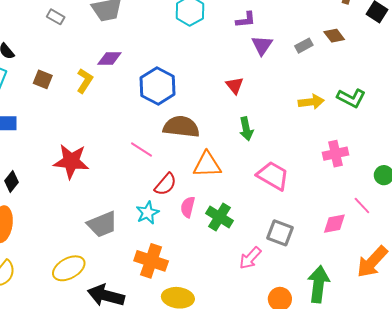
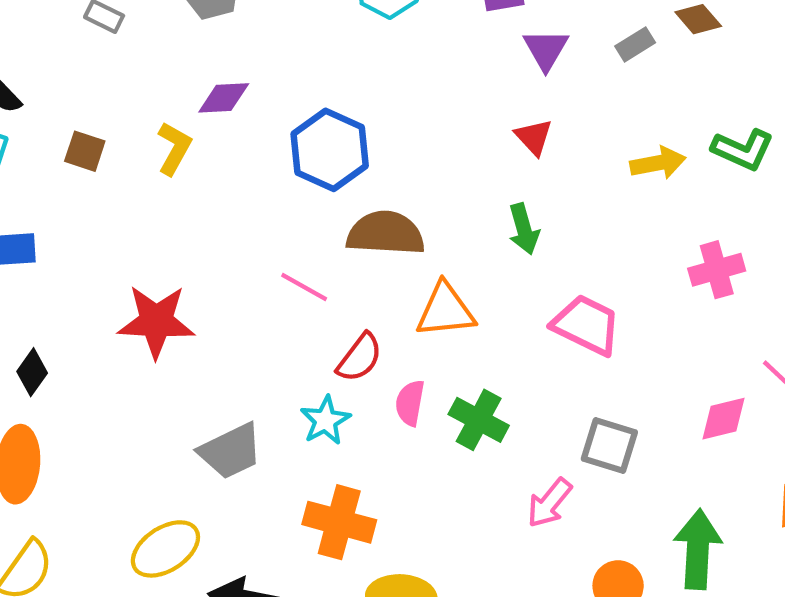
red triangle: (235, 85) -> (534, 137), moved

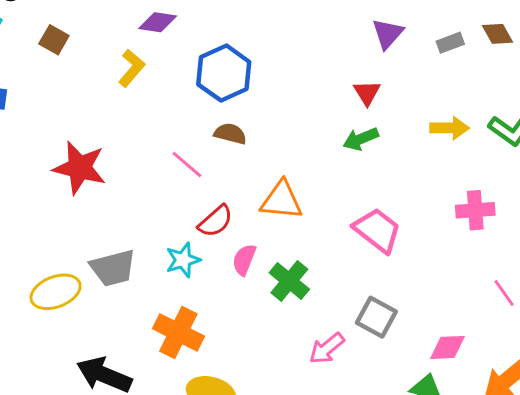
yellow L-shape: (174, 148) -> (132, 68), moved
green arrow: (524, 229) -> (361, 139), moved, turned 72
brown semicircle: (386, 233) -> (230, 134), moved, size x0.6
pink diamond: (723, 419) -> (447, 347), moved
yellow ellipse: (165, 549) -> (56, 292), moved

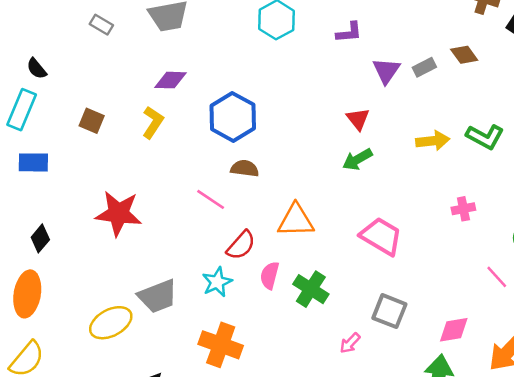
purple triangle: (388, 34) -> (386, 71), moved
brown square: (54, 40) -> (92, 121), moved
pink cross: (475, 210) -> (463, 209), size x0.7
pink arrow: (327, 348) -> (350, 343), size x0.7

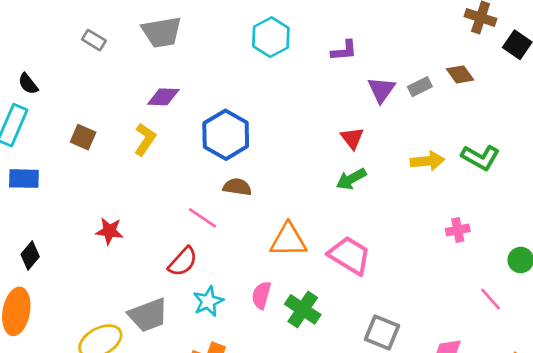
red star: (119, 213) -> (109, 231), size x0.6
pink trapezoid: (381, 236) -> (349, 255), moved
red semicircle: (241, 245) -> (183, 262), moved

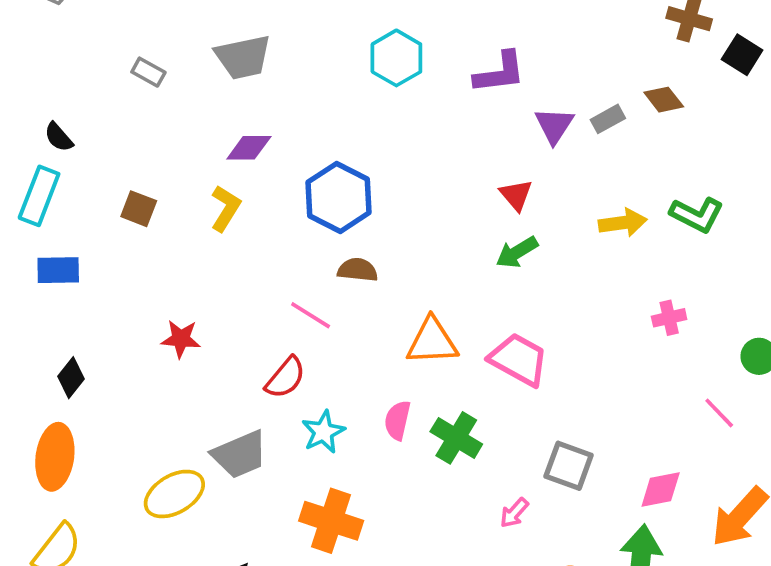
purple L-shape: (344, 51) -> (500, 73), size x1.4

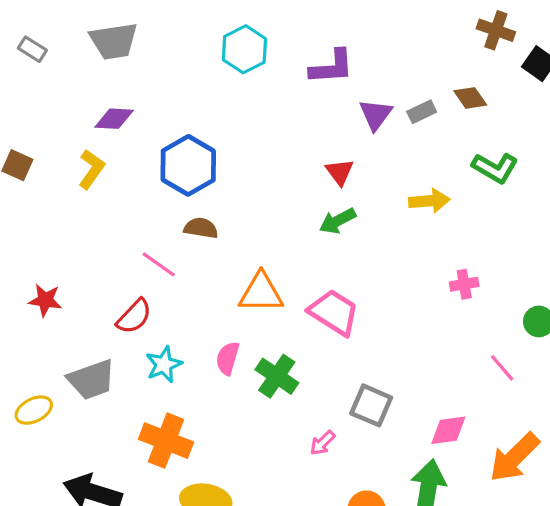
green L-shape: (697, 215) -> (495, 168), moved
red star: (181, 339) -> (45, 300), moved
yellow ellipse: (174, 494) -> (34, 410), size x0.7

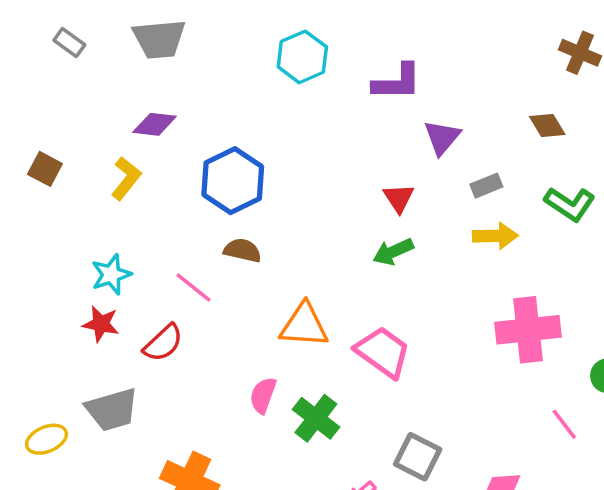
gray rectangle: (422, 112) -> (486, 186), moved
pink cross: (464, 284) -> (528, 330), size x2.0
red star: (45, 300) -> (101, 324), moved
cyan star: (164, 364) -> (111, 274), moved

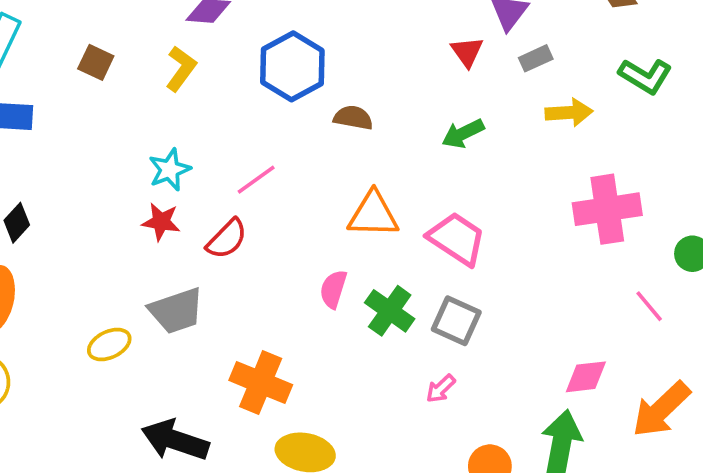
gray rectangle: (486, 186) -> (536, 58), moved
red triangle: (399, 198) -> (467, 52), moved
brown semicircle: (242, 250) -> (353, 118), moved
pink line: (194, 287) -> (256, 180), turned -72
gray square: (418, 457) -> (456, 321), moved

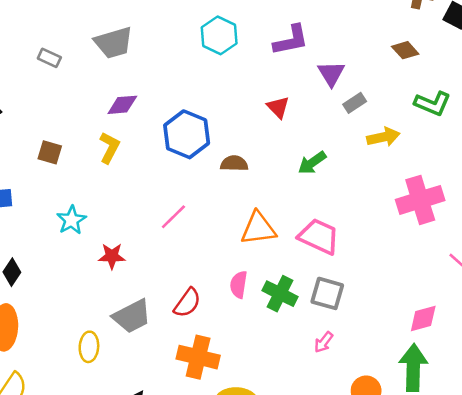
red triangle: (467, 52) -> (278, 107), moved
cyan star: (170, 170) -> (71, 220), moved
red semicircle: (227, 239) -> (187, 303), moved
yellow ellipse: (109, 345) -> (89, 347), turned -52

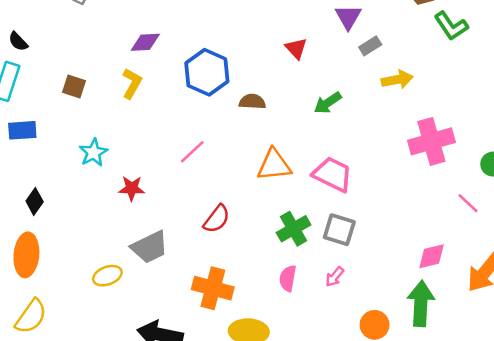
green L-shape: (433, 103) -> (451, 26), moved, turned 32
pink semicircle: (239, 285) -> (288, 278), moved
green cross: (280, 294) -> (294, 229), turned 32
red semicircle: (187, 303) -> (217, 219), moved
yellow ellipse: (89, 347) -> (107, 276), turned 64

